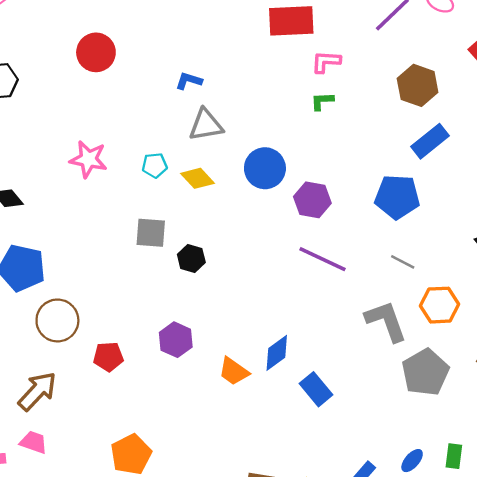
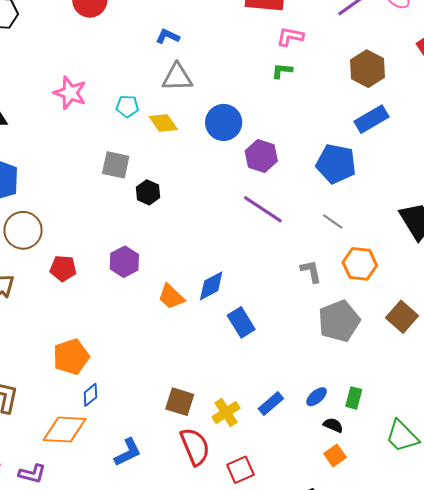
gray L-shape: (386, 321) -> (311, 271), size x0.6

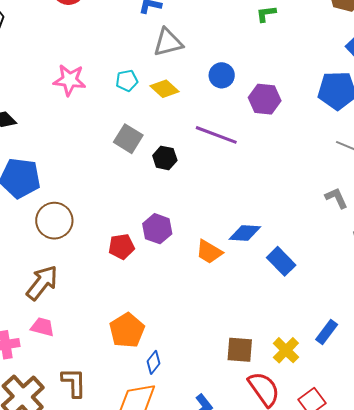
blue circle: (224, 122) -> (222, 75), size x0.7
gray square: (116, 165) -> (128, 139), turned 32
purple line: (263, 209) -> (216, 135), moved
red pentagon: (63, 268) -> (122, 247), moved
blue diamond: (211, 286) -> (245, 233), turned 44

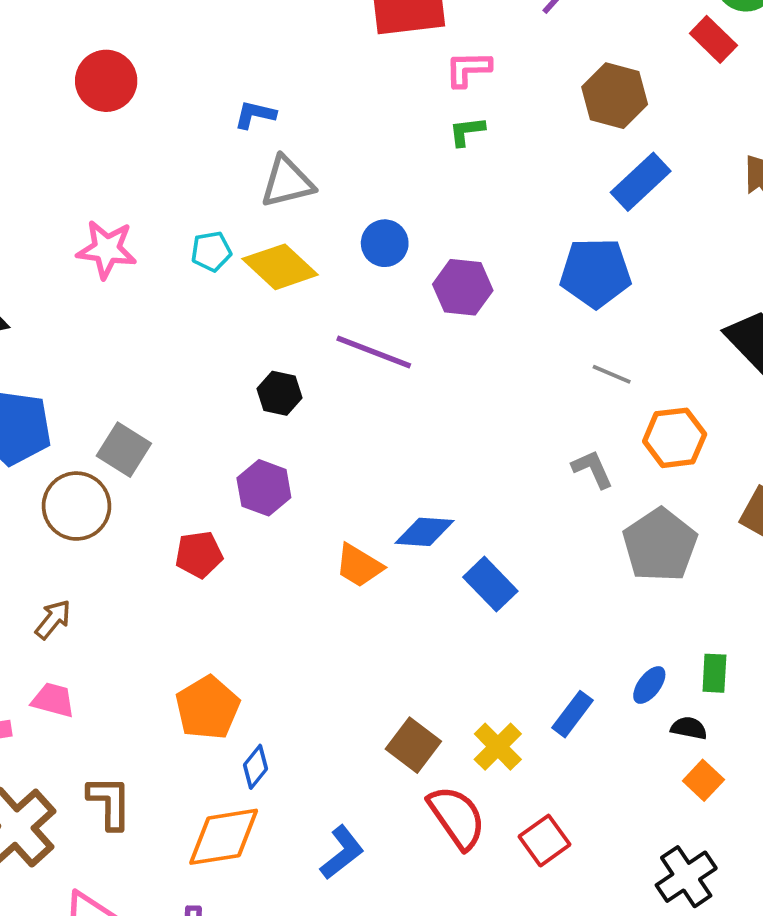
yellow diamond: (165, 89) -> (280, 267), size x1.4
gray square: (128, 139) -> (124, 450), moved
purple hexagon: (157, 229) -> (264, 488), moved
brown arrow: (42, 283) -> (53, 619), size x0.6
brown square: (240, 350) -> (413, 745), turned 32

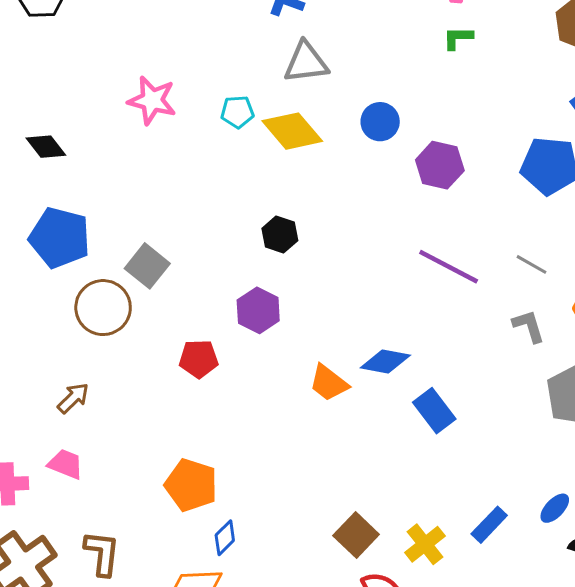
purple line: (374, 352) -> (449, 267), moved
gray line: (612, 374) -> (532, 264), moved
orange pentagon: (208, 708) -> (191, 485), turned -30

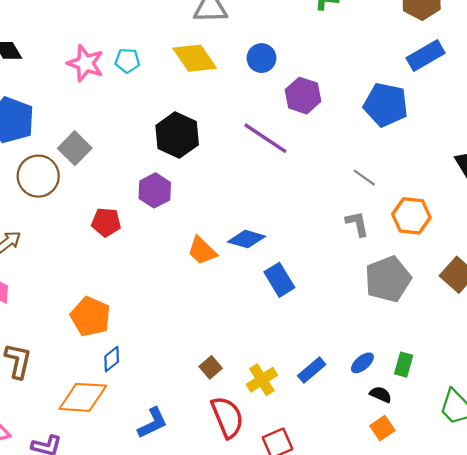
pink star: (152, 100) -> (85, 63), moved
cyan pentagon: (237, 112) -> (127, 61), moved
black hexagon: (280, 234) -> (177, 135), size x1.6
purple line: (449, 267) -> (265, 138), moved
brown square: (356, 535) -> (211, 367), size x0.7

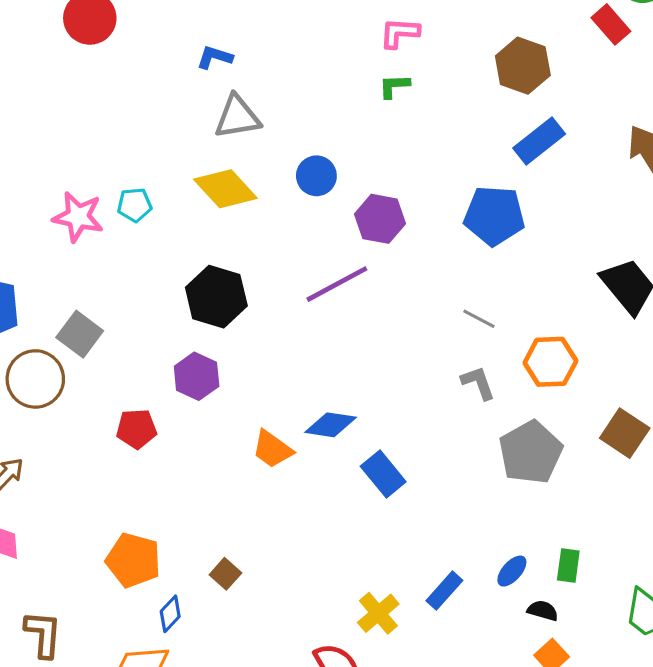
purple line: (265, 138) -> (337, 284), turned -54
brown square: (211, 367) -> (225, 574), moved

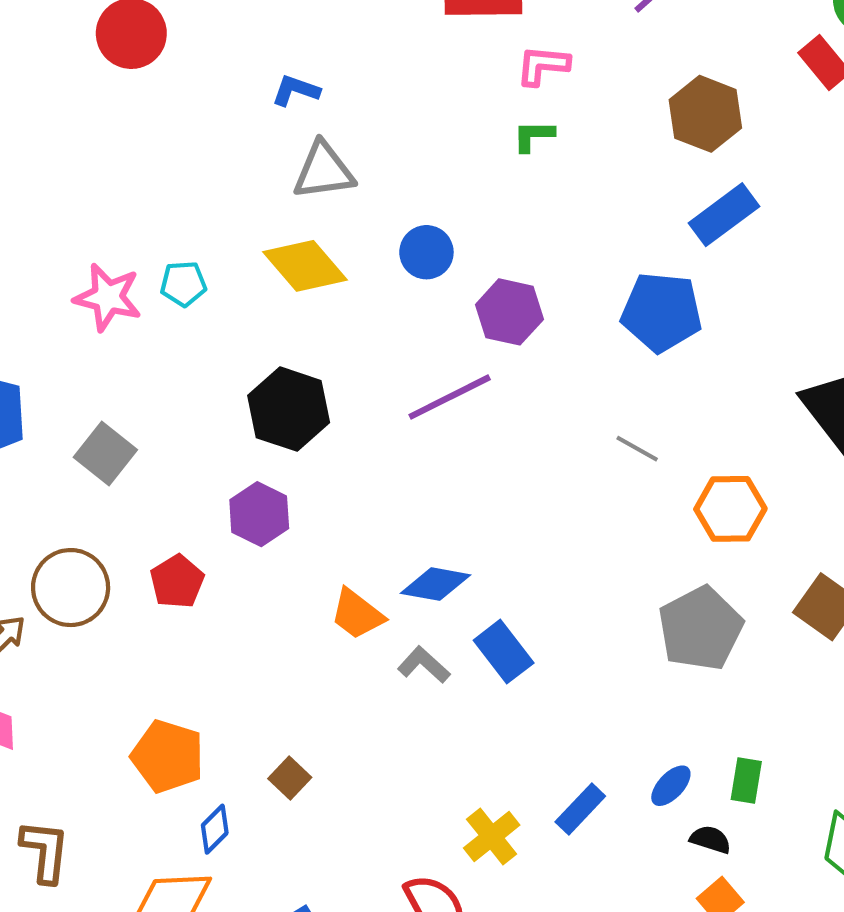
brown circle: (35, 379) -> (71, 588), moved
gray L-shape: (478, 383) -> (424, 665), moved, turned -30
red pentagon: (136, 429) -> (177, 582), turned -30

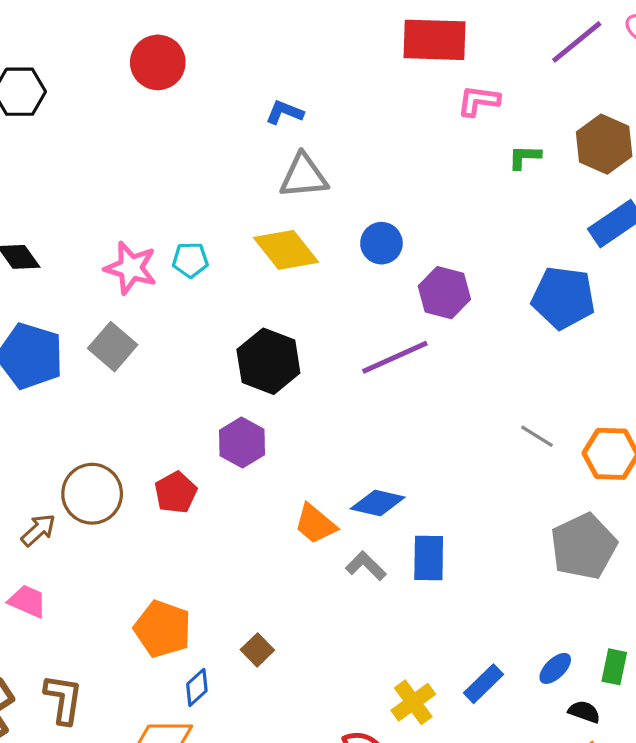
green L-shape: (533, 136) -> (525, 157), moved
gray line: (637, 449) -> (537, 436), moved
gray square: (105, 453) -> (113, 347), moved
blue rectangle: (504, 652) -> (429, 558), turned 36

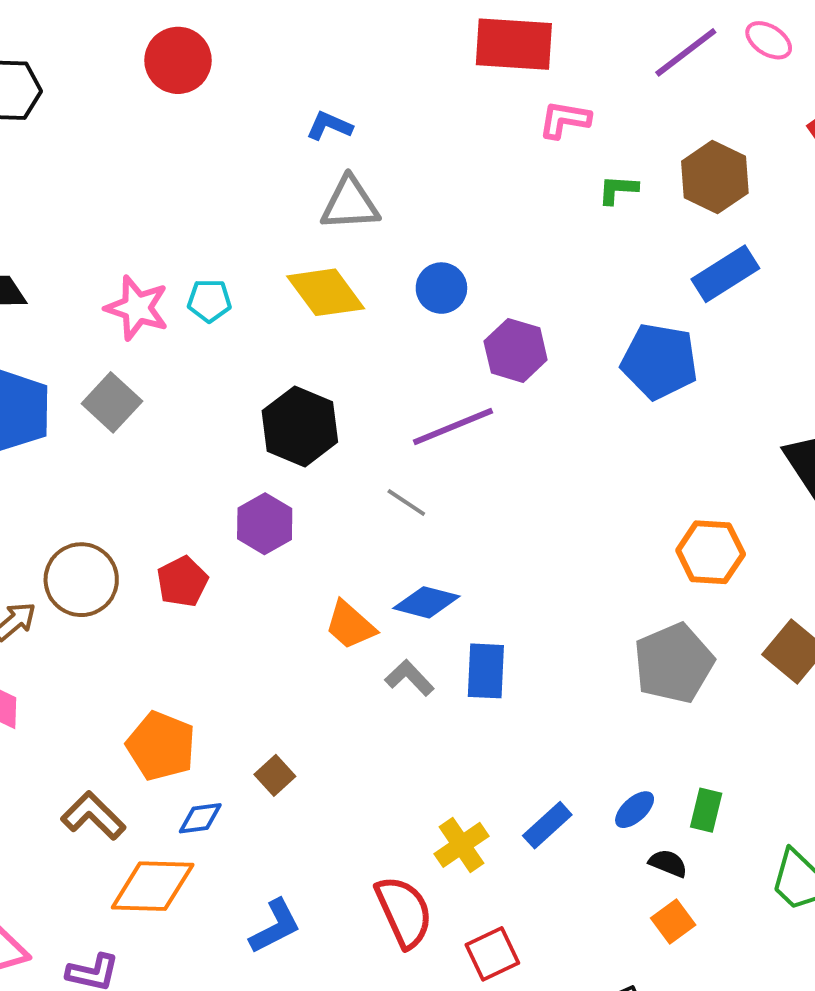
gray line: (537, 436) -> (406, 503), moved
blue diamond: (197, 687) -> (200, 818), turned 33
brown L-shape: (63, 699) -> (93, 816), moved, turned -56

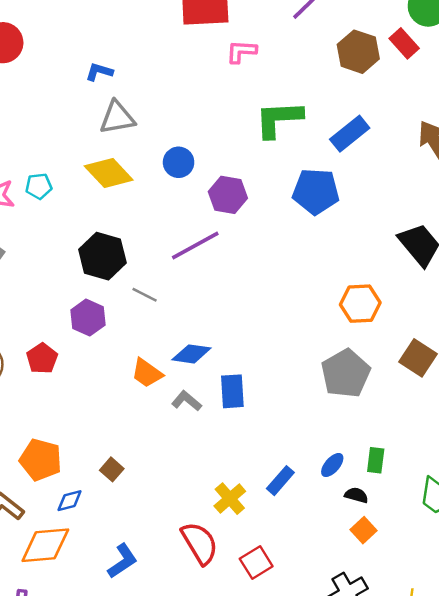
brown hexagon: (715, 177) -> (358, 52), moved
green L-shape: (618, 190) -> (279, 119), moved, size x2.0
gray line: (406, 503) -> (145, 295), moved

